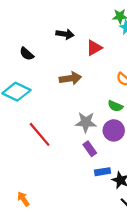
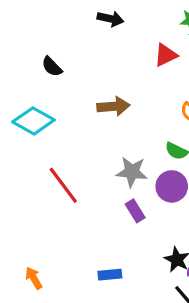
black arrow: (65, 34) -> (110, 19), moved
red triangle: (94, 48) -> (166, 55), moved
blue rectangle: (102, 172) -> (110, 275), moved

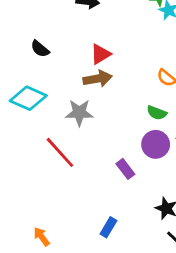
red triangle: (166, 55) -> (101, 54), moved
gray star: (132, 172) -> (79, 113), moved
blue rectangle: (110, 275) -> (108, 227), turned -48

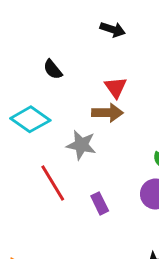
red triangle: (101, 54) -> (116, 87), turned -45
purple rectangle: (125, 169) -> (100, 203), moved

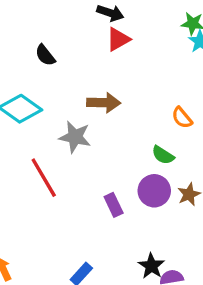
red triangle: (116, 87) -> (118, 39), moved, turned 35
purple rectangle: (100, 203) -> (114, 205), moved

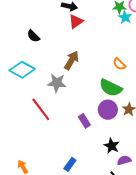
brown arrow: (104, 103) -> (72, 60), turned -54
green semicircle: (163, 155) -> (111, 88), size x1.6
black star: (151, 266) -> (112, 146), moved

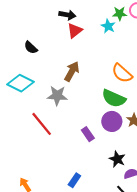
cyan star: (125, 17) -> (108, 26), moved
orange semicircle: (119, 64) -> (122, 73), size x1.5

